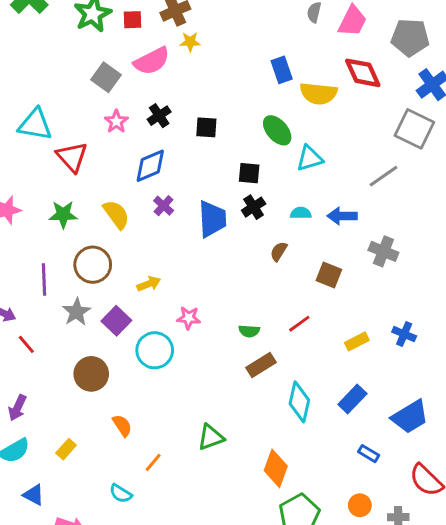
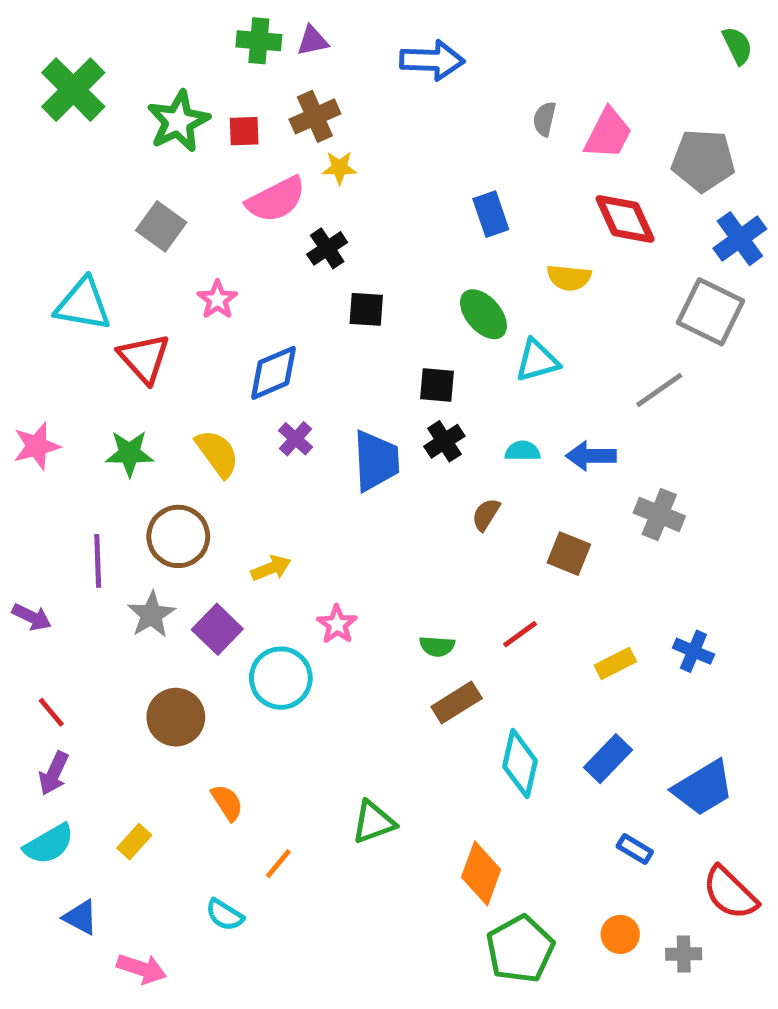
gray square: (106, 77) -> (161, 226), moved
yellow semicircle: (319, 93) -> (569, 278), moved, size x0.7
black cross: (159, 116) -> (327, 248), moved
pink star: (189, 318) -> (337, 624), turned 30
red line: (26, 344) -> (51, 712), moved

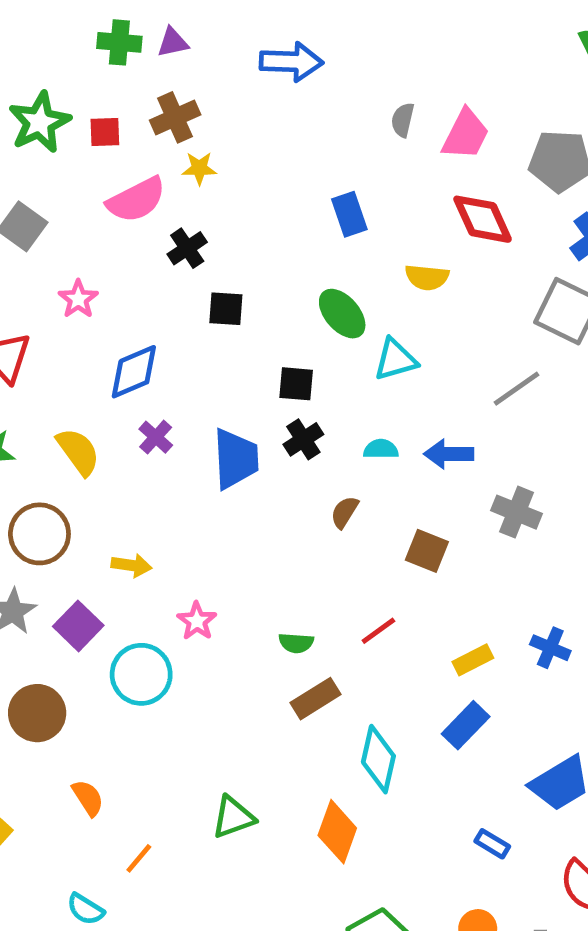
yellow arrow: (271, 568) -> (131, 565), turned 30
blue rectangle: (608, 759) -> (466, 725), moved
orange diamond: (481, 873) -> (337, 832), moved

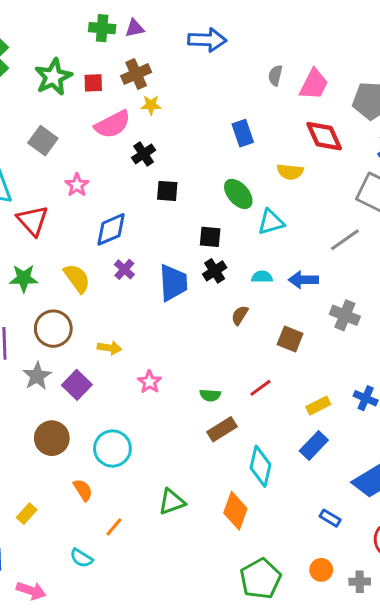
cyan circle: (141, 674) -> (112, 449), moved

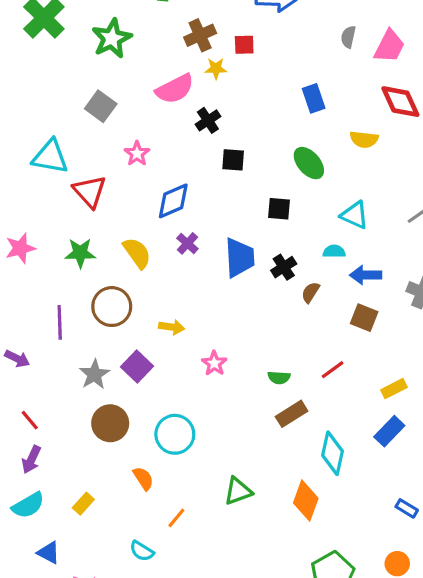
red square: (93, 83) -> (244, 45), moved
cyan triangle: (271, 222) -> (355, 215), moved, turned 40
black cross: (215, 271) -> (284, 267), moved
blue arrow: (303, 280) -> (366, 275), moved
gray star: (37, 376) -> (94, 374), moved

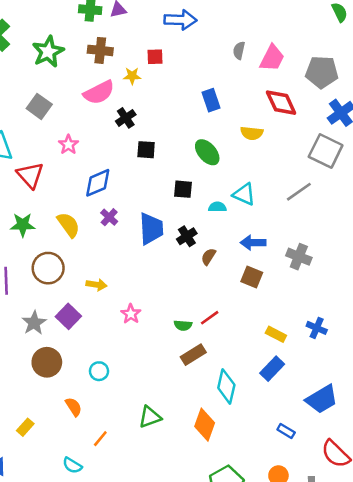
brown cross: (200, 35) -> (100, 50), moved, turned 30
cyan semicircle: (334, 251) -> (217, 207), moved
red line: (333, 370) -> (210, 318), moved
yellow rectangle: (394, 389) -> (276, 334), turned 54
cyan circle: (175, 434) -> (99, 371), size x0.6

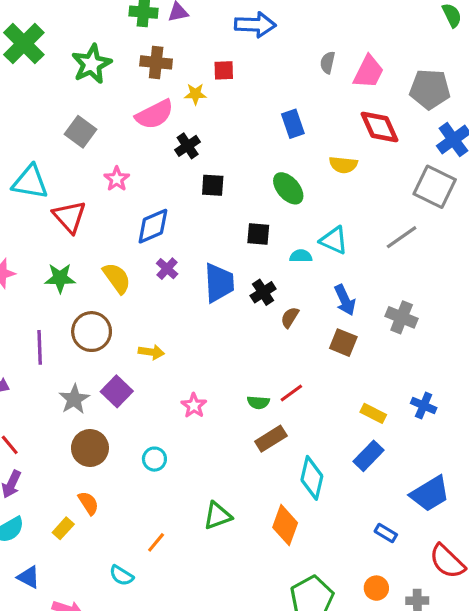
blue arrow: (253, 243) -> (345, 300), turned -115
pink star: (131, 314) -> (194, 406), moved
orange semicircle: (74, 407) -> (88, 503), moved

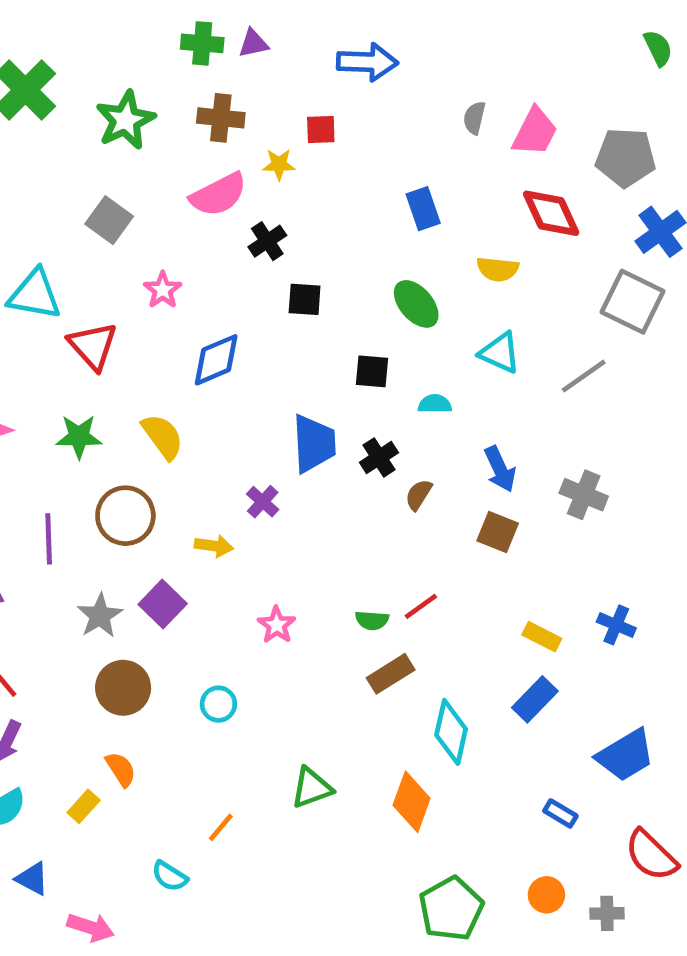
cyan triangle: (334, 240) -> (500, 353), moved
purple cross: (167, 269) -> (263, 502), moved

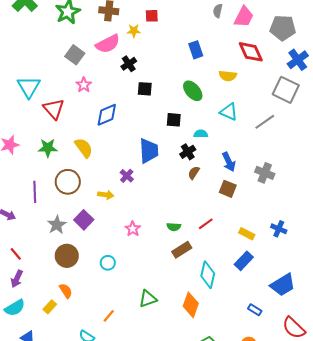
gray square: (109, 220) -> (75, 55), moved
cyan triangle: (35, 295) -> (29, 87), turned 50
black cross: (379, 457) -> (188, 152), moved
red line: (421, 606) -> (206, 224), moved

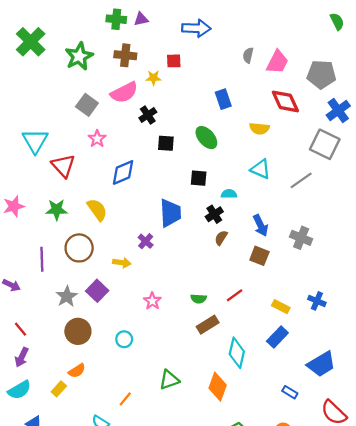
green ellipse: (193, 91) -> (206, 138), moved
orange semicircle: (66, 291) -> (77, 371), turned 91

